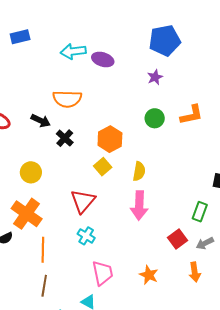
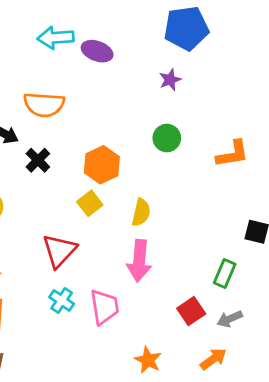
orange L-shape: (192, 115) -> (232, 154), moved
orange arrow: (195, 272) -> (213, 359), turned -120
pink trapezoid: (103, 273) -> (104, 307), moved

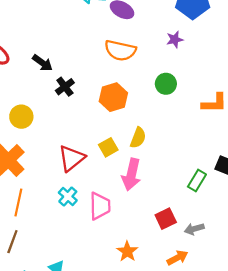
orange semicircle: (44, 105) -> (120, 50), moved
yellow square: (90, 203) -> (108, 147), moved
green rectangle: (225, 273) -> (197, 181), moved

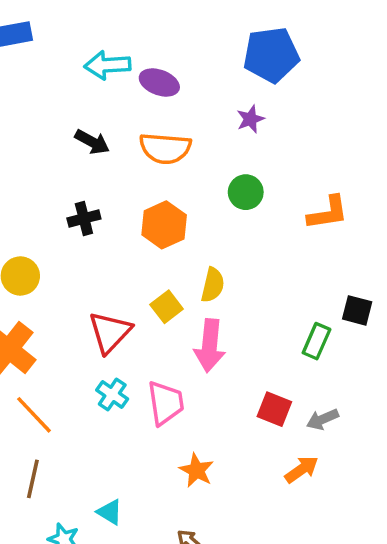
black arrow: (42, 63) -> (92, 142), moved
black cross: (65, 87) -> (84, 218), turned 30
orange line: (18, 203) -> (34, 415), turned -48
red square: (166, 219) -> (274, 409), turned -35
orange star: (127, 251) -> (197, 470), moved

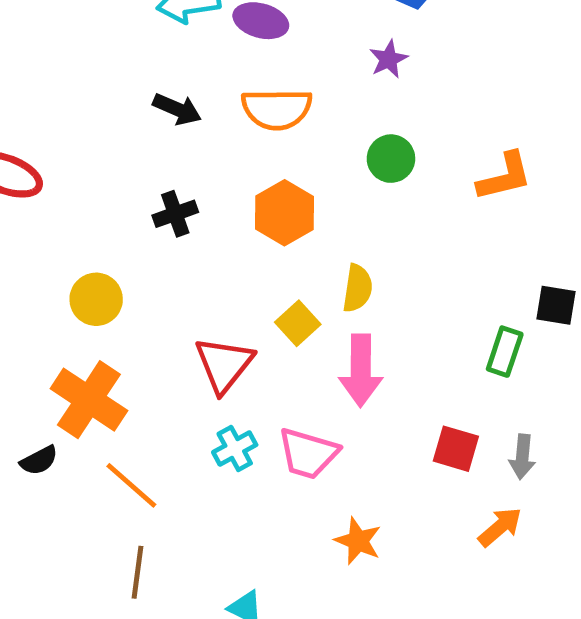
cyan cross: (112, 395) -> (235, 449), turned 32
pink trapezoid: (166, 403) -> (308, 453), turned 120
gray arrow: (322, 419) -> (522, 457), turned -56

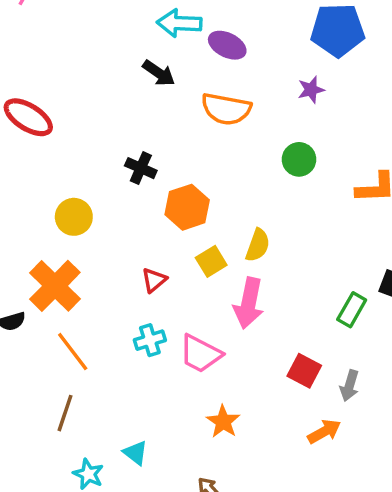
black arrow: (177, 109) -> (159, 73), moved
orange hexagon: (284, 213) -> (187, 207), moved
black cross: (175, 214) -> (141, 168), turned 32
red triangle: (224, 364) -> (154, 280), size x0.6

